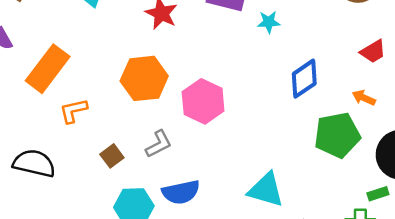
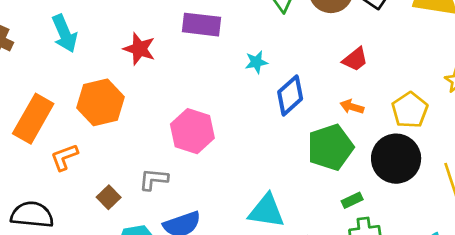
cyan star: (269, 22) -> (256, 62), moved
orange hexagon: (144, 78) -> (101, 102), moved
gray L-shape: (159, 144) -> (154, 179), turned -140
green rectangle: (378, 194) -> (352, 200), moved

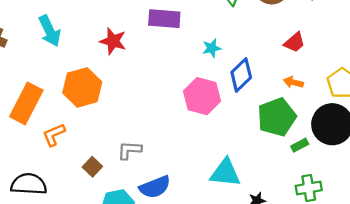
pink hexagon: (192, 131) -> (202, 96), moved
green rectangle: (352, 200) -> (300, 145), moved

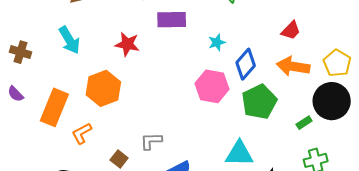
orange arrow: (293, 82) -> (293, 66), size x1.8
green pentagon: (277, 117) -> (259, 102), moved

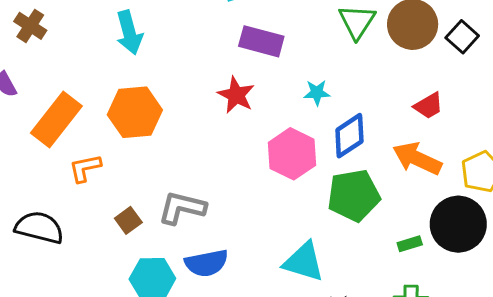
cyan arrow: (69, 40) -> (129, 33), moved
red star: (127, 44) -> (236, 95), moved
gray L-shape: (151, 141) -> (182, 208), size x1.4

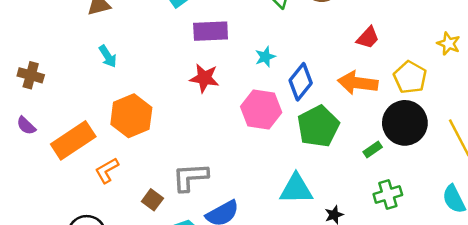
cyan arrow: (129, 33) -> (108, 56), size x0.7
red trapezoid: (428, 106) -> (368, 38), moved
orange rectangle: (56, 120) -> (73, 140), turned 36

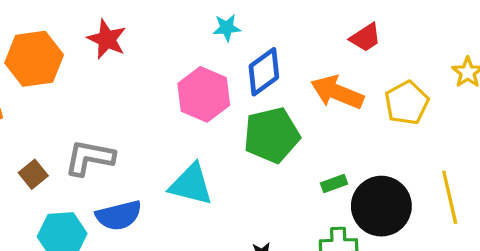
red star: (204, 78) -> (107, 39), moved
black circle: (405, 123) -> (381, 206), moved
cyan triangle: (296, 189) -> (191, 184), moved

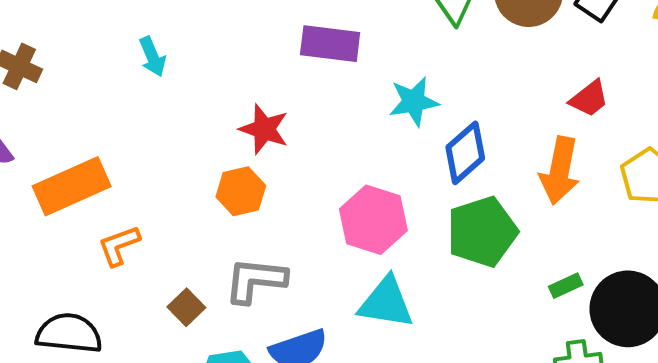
cyan star: (227, 28) -> (414, 102), size x1.4
orange hexagon: (34, 59) -> (241, 191), moved, size x0.7
orange arrow: (337, 92) -> (560, 171), turned -96
pink hexagon: (204, 94) -> (373, 220), moved

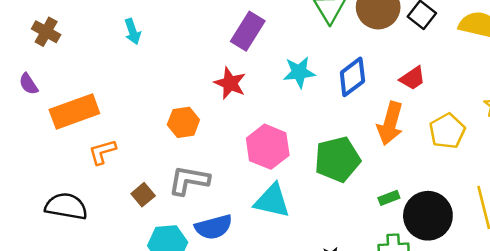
purple rectangle: (330, 44) -> (248, 31), turned -69
red star: (264, 129) -> (230, 83), moved
blue diamond: (465, 153) -> (352, 77), moved

